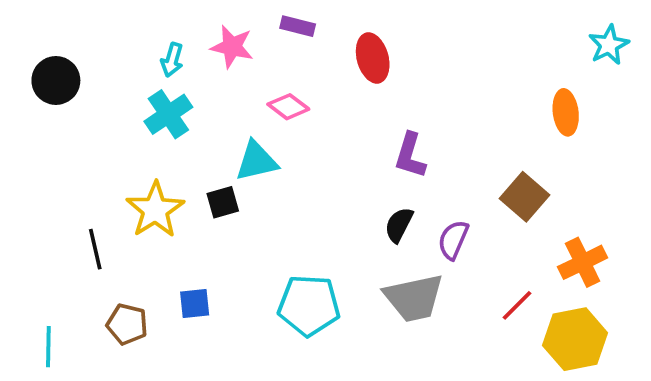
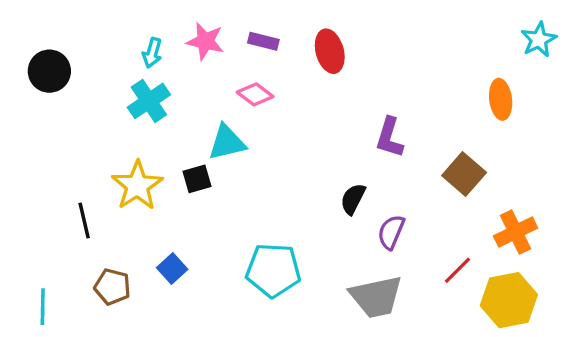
purple rectangle: (298, 26) -> (263, 41), moved
purple L-shape: (410, 155) -> (389, 137), moved
purple semicircle: (453, 240) -> (391, 232), moved
gray trapezoid: (414, 298) -> (376, 297), moved
blue square: (195, 304) -> (172, 269), turned -36

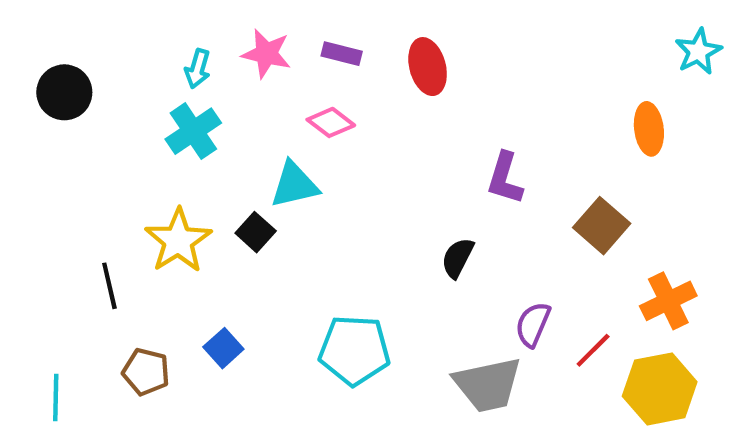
black square: (197, 179) -> (256, 232), turned -32
purple semicircle: (391, 232) -> (533, 324), moved

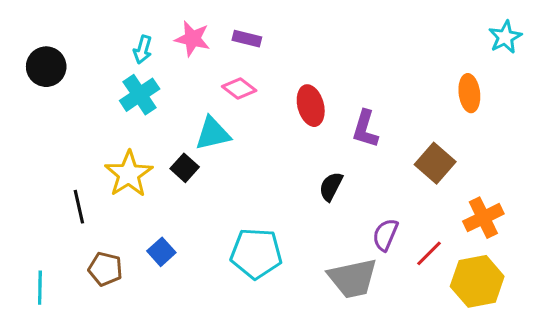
red ellipse: (428, 67) -> (311, 106), moved

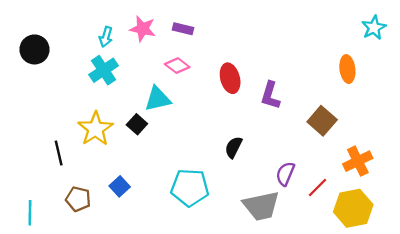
black semicircle: (331, 186) -> (234, 147), moved

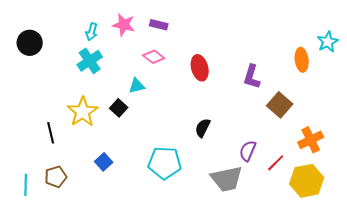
cyan star: (374, 28) -> (328, 42), moved
purple L-shape: (270, 95) -> (252, 77), moved
cyan triangle: (158, 99) -> (137, 86), size x0.7
brown pentagon: (78, 199) -> (56, 177), moved, turned -30

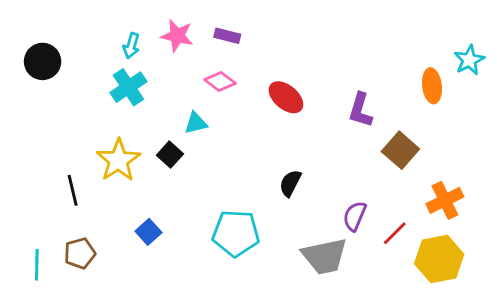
red ellipse: (200, 68) -> (286, 97), turned -35

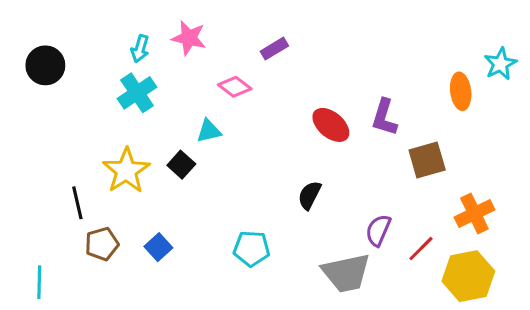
purple rectangle: (227, 36) -> (274, 49), moved, turned -45
red ellipse: (286, 97) -> (331, 125), moved
brown square: (400, 150) -> (427, 160), turned 33
cyan pentagon: (236, 233) -> (251, 249), size x0.7
brown pentagon: (80, 253) -> (102, 244), moved

